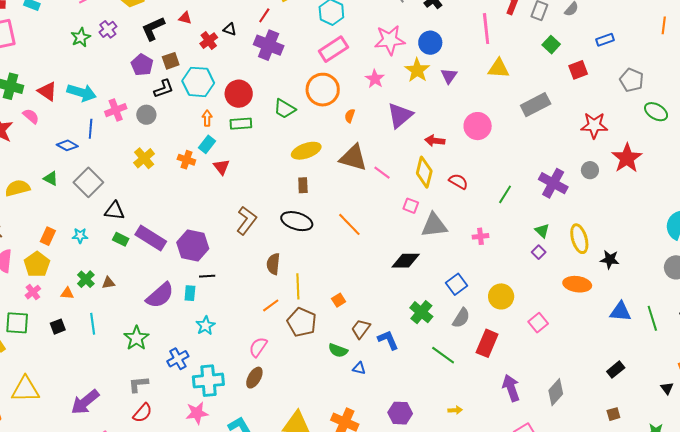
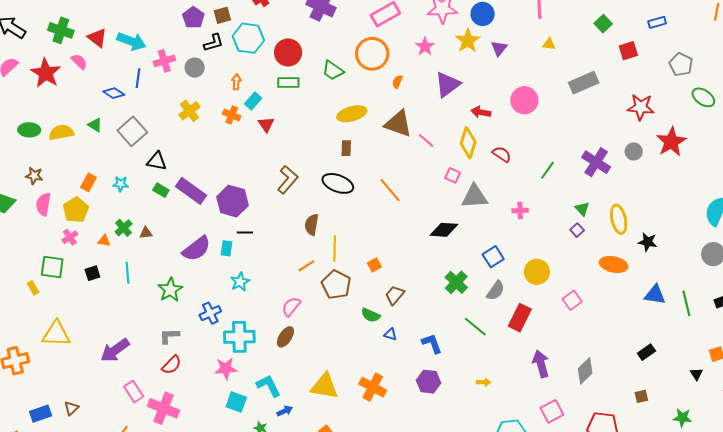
yellow triangle: (498, 68) -> (549, 44), size x0.6
orange arrow: (207, 118) -> (236, 82), moved
blue L-shape: (388, 340) -> (432, 343), moved

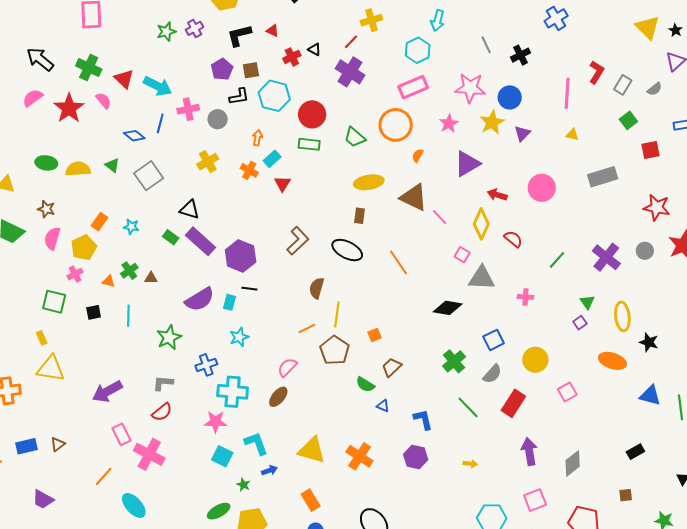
black triangle: (157, 161) -> (190, 209), moved
yellow rectangle: (33, 288) -> (42, 338), moved

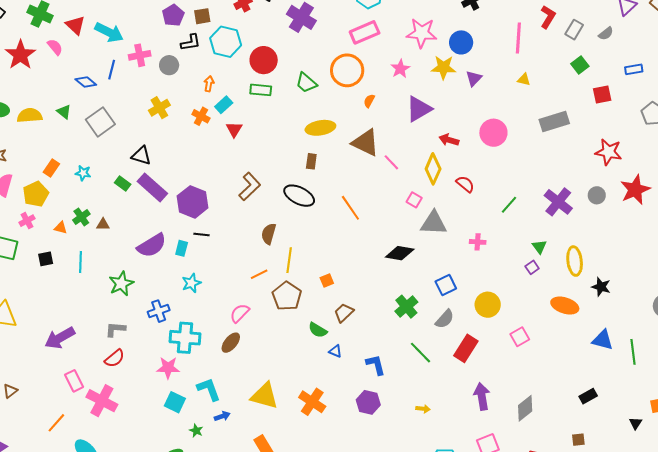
yellow star: (492, 122) -> (443, 67), turned 30

